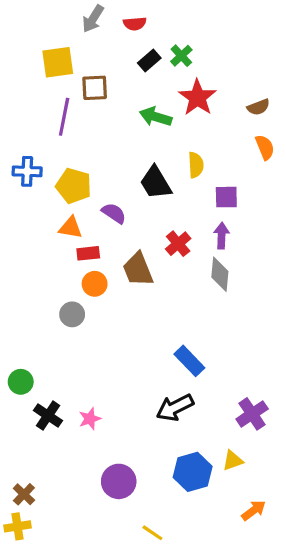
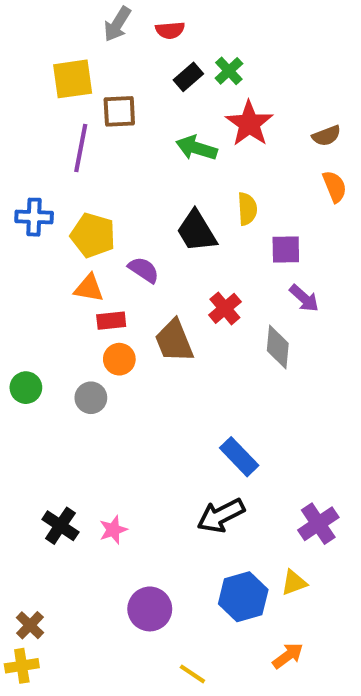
purple arrow: (222, 236) -> (304, 298), moved, turned 130
green circle: (21, 382) -> (26, 388), moved
orange arrow: (254, 510) -> (288, 656), moved

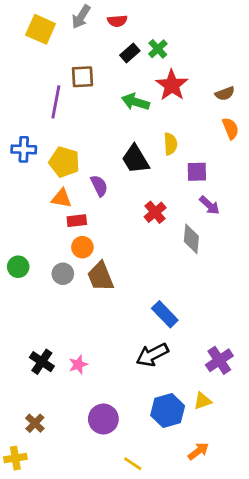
yellow square: (73, 79) -> (41, 29), moved, turned 32
purple semicircle: (144, 270) -> (99, 186), turned 30
brown trapezoid: (174, 341) -> (101, 277), moved
brown cross: (30, 625) -> (35, 423), moved

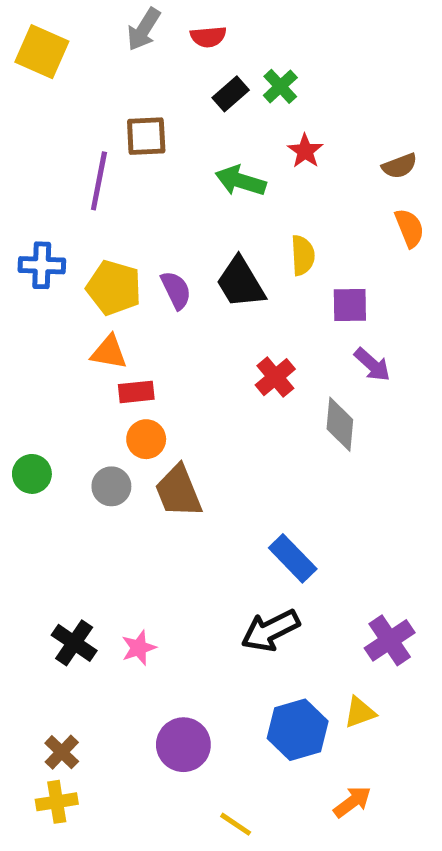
yellow square: (41, 29) -> (42, 52), moved
red star: (172, 85) -> (305, 151), size x0.6
purple semicircle: (99, 186) -> (176, 290), moved
yellow cross: (15, 458) -> (57, 802), moved

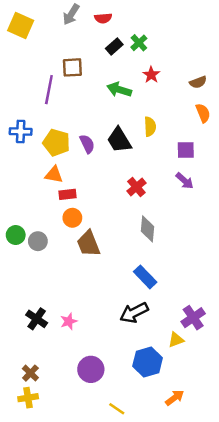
purple square: (350, 305) -> (186, 150), moved
gray diamond: (340, 424) -> (148, 229), moved
gray circle: (111, 486) -> (38, 241), moved
yellow triangle: (360, 712) -> (176, 340), moved

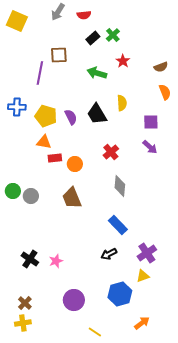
orange circle: (72, 218) -> (75, 164), moved
black arrow: (134, 313) -> (109, 254), size x0.7
purple cross: (193, 318) -> (147, 253), moved

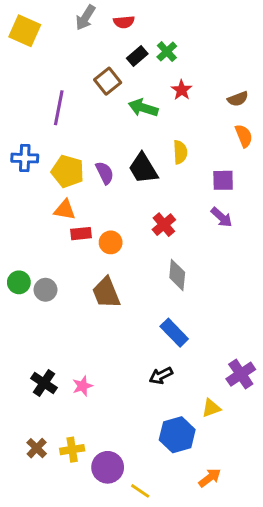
brown square: (59, 55) -> (108, 81), moved, turned -36
purple cross: (147, 253) -> (241, 374), moved
purple circle: (74, 300) -> (108, 467), moved
yellow cross: (23, 323) -> (72, 450), moved

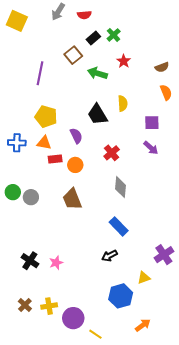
blue cross: (25, 158) -> (17, 143), moved
purple semicircle: (105, 173) -> (76, 136), moved

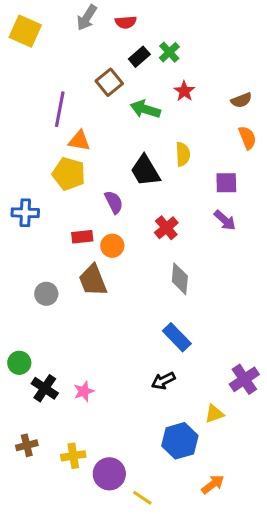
orange triangle: (44, 143) -> (79, 141), moved
green circle: (13, 192) -> (19, 363), moved
brown trapezoid: (72, 199) -> (93, 280), moved
brown cross: (25, 305) -> (27, 445), moved, turned 32

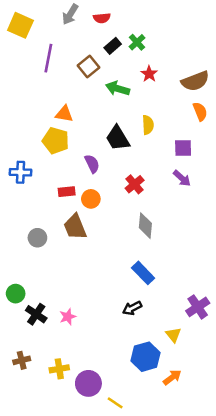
brown semicircle: (241, 100) -> (195, 81), size x1.6
purple line: (60, 109) -> (48, 58), moved
yellow triangle: (214, 414) -> (173, 335), turned -49
orange arrow: (213, 484) -> (172, 377), moved

